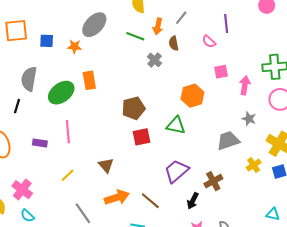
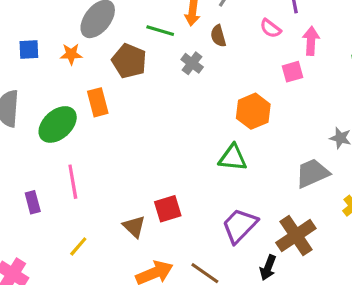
pink arrow: (245, 85) -> (311, 41), moved
brown pentagon: (134, 108) -> (129, 61), moved, turned -30
red square: (142, 137) -> (168, 209), moved
purple rectangle: (40, 143) -> (33, 202), turned 72
brown cross: (213, 181) -> (296, 236), size x1.4

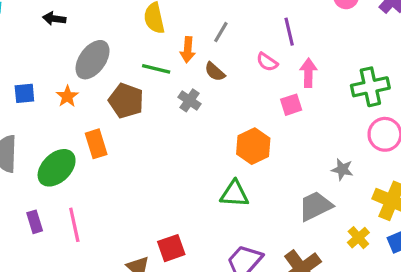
brown semicircle: (218, 36) -> (215, 72), turned -30
orange star: (71, 54) -> (67, 96), turned -30
purple rectangle: (33, 202) -> (35, 222), moved

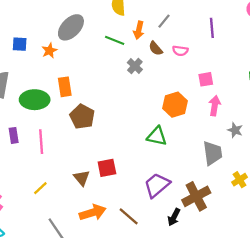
pink semicircle: (267, 62) -> (180, 51), moved, turned -35
pink arrow: (308, 73) -> (215, 106), moved
brown pentagon: (126, 101) -> (82, 117), moved
green ellipse: (57, 168) -> (35, 100), turned 36
gray trapezoid: (315, 206) -> (213, 153), turned 100

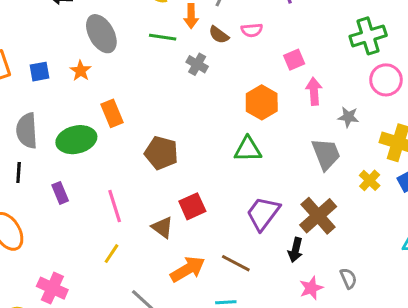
gray ellipse: (71, 27) -> (101, 34), turned -60
brown pentagon: (82, 117) -> (161, 153), moved
pink line: (41, 142) -> (115, 206), moved

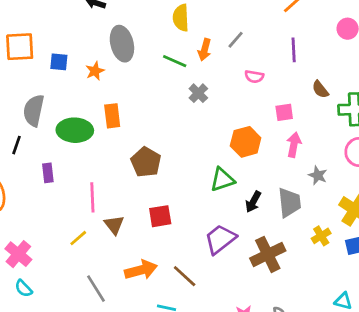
brown semicircle: (219, 35) -> (320, 89), moved
green triangle: (248, 149) -> (222, 180), turned -32
brown triangle: (162, 227) -> (114, 225), moved
black arrow: (295, 250) -> (253, 202), moved

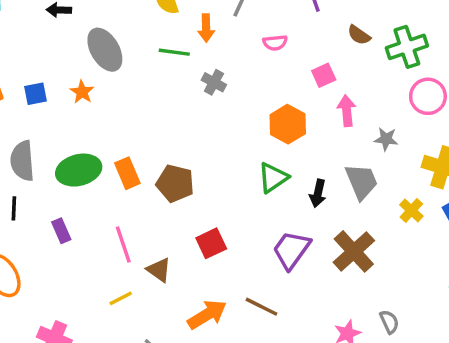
orange rectangle: (112, 116) -> (127, 173), moved
yellow line: (78, 238) -> (121, 298), turned 30

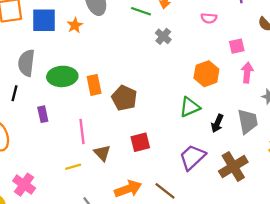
blue square: (36, 94) -> (44, 20), size x1.6

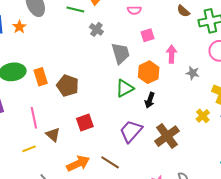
pink square: (237, 46) -> (147, 35), moved
orange hexagon: (206, 74) -> (149, 72), moved
gray trapezoid: (248, 121) -> (121, 53), moved

